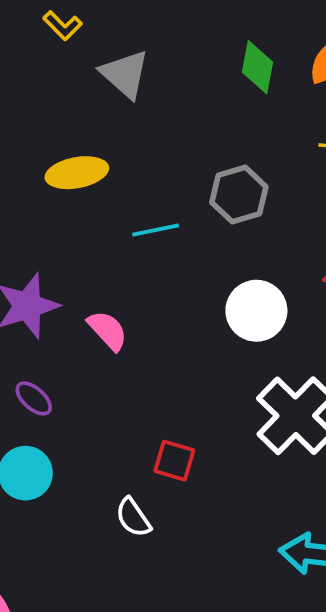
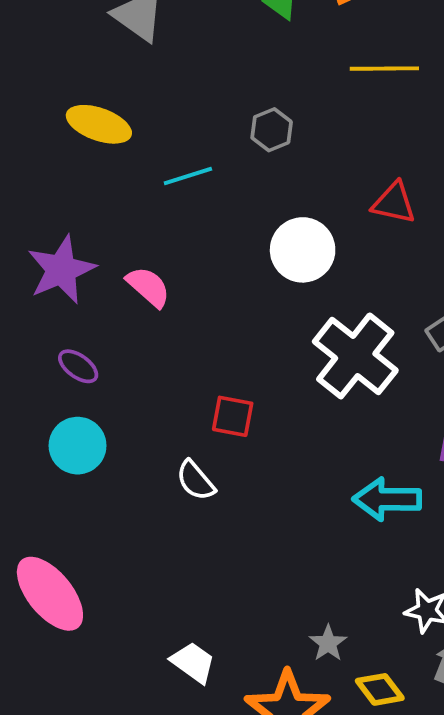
yellow ellipse: (77, 173) -> (99, 124), turned 36
gray hexagon: (239, 195) -> (272, 130), size x0.7

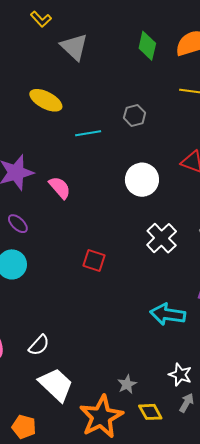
white cross: (355, 356) -> (162, 238), size x0.7
white semicircle: (196, 480) -> (39, 345), moved, turned -105
white trapezoid: (193, 662) -> (56, 385), size x1.5

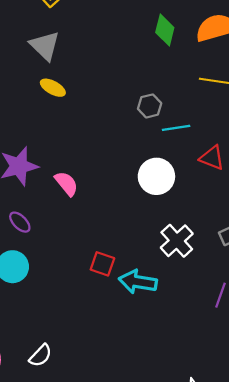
gray triangle: (74, 47) -> (45, 46), moved
yellow ellipse: (46, 100) -> (53, 88), size x0.7
cyan line: (88, 133) -> (176, 128), moved
cyan arrow: (168, 314) -> (138, 282), moved

